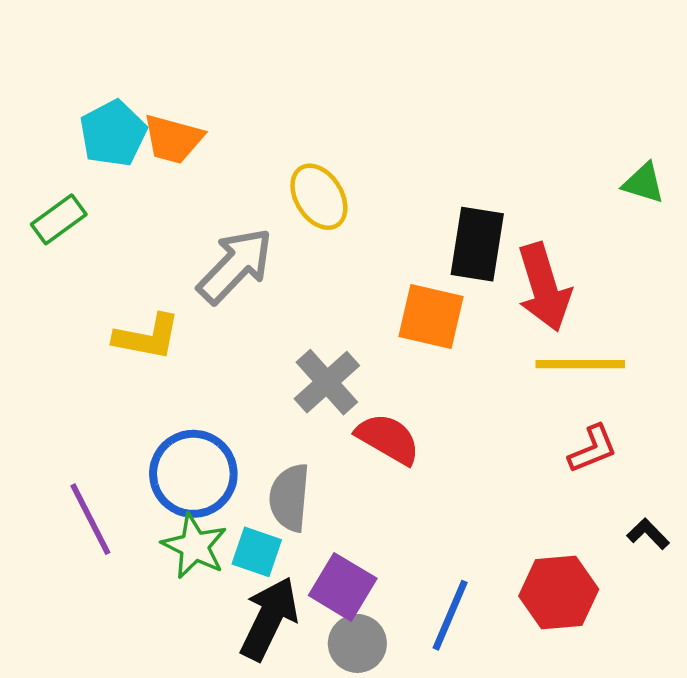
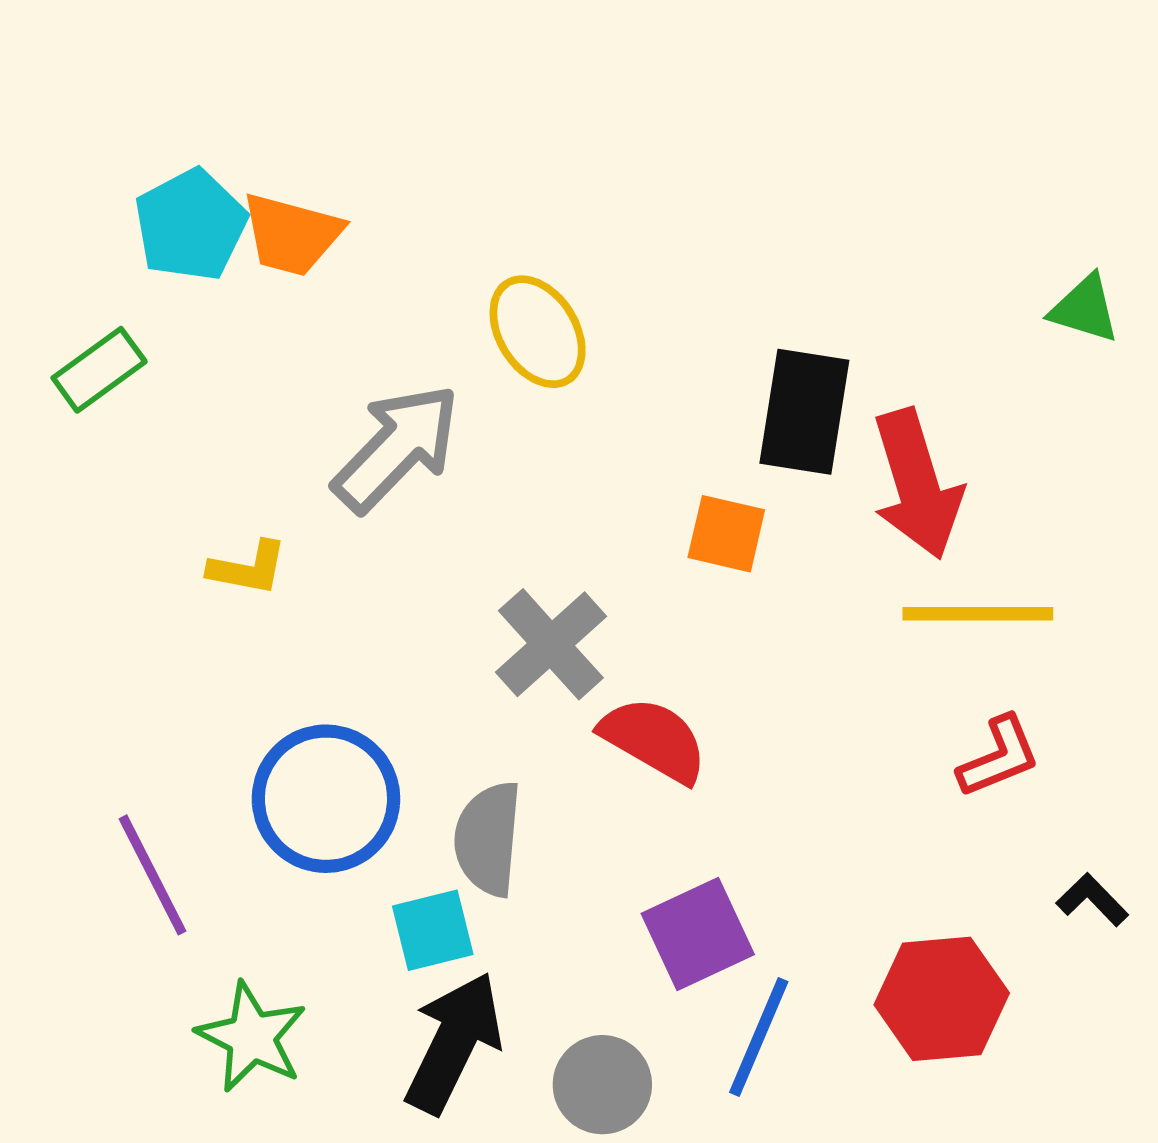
orange square: (431, 317) -> (726, 534), size x0.7
yellow L-shape: (147, 337) -> (248, 568), size x0.7
green star: (194, 546) -> (252, 1037), moved
cyan square: (257, 552) -> (433, 930), turned -33
purple square: (343, 587) -> (698, 934), moved, turned 34

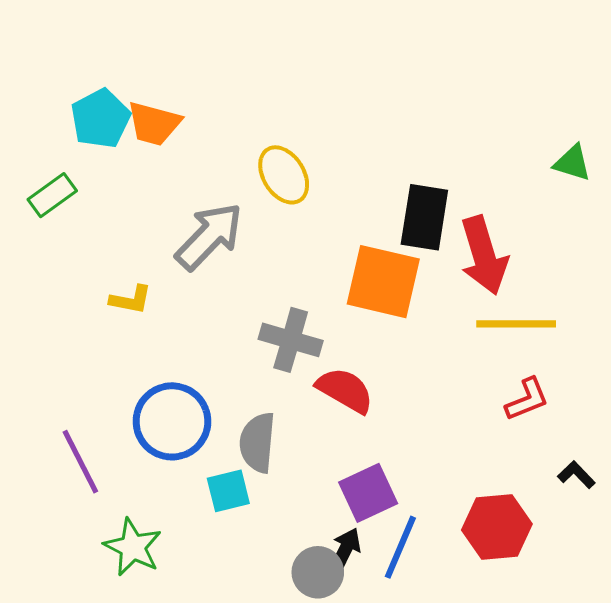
orange square: (726, 534) -> (383, 282), size x1.8
gray cross: (551, 644) -> (291, 340), turned -32
black arrow: (454, 1043) -> (345, 550), moved, size x0.6

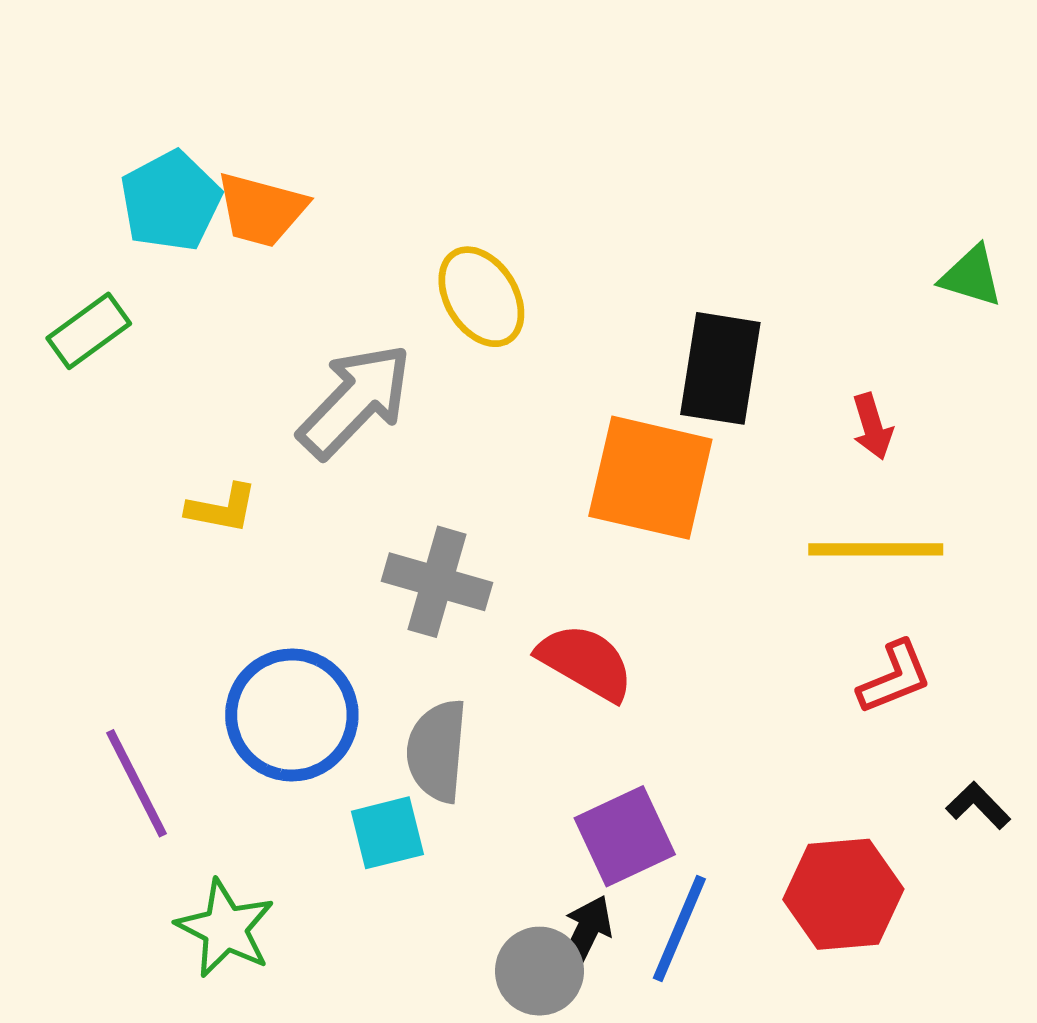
red arrow: (484, 255) -> (872, 426), moved, size x0.5
gray cross: (291, 340) -> (437, 582), moved

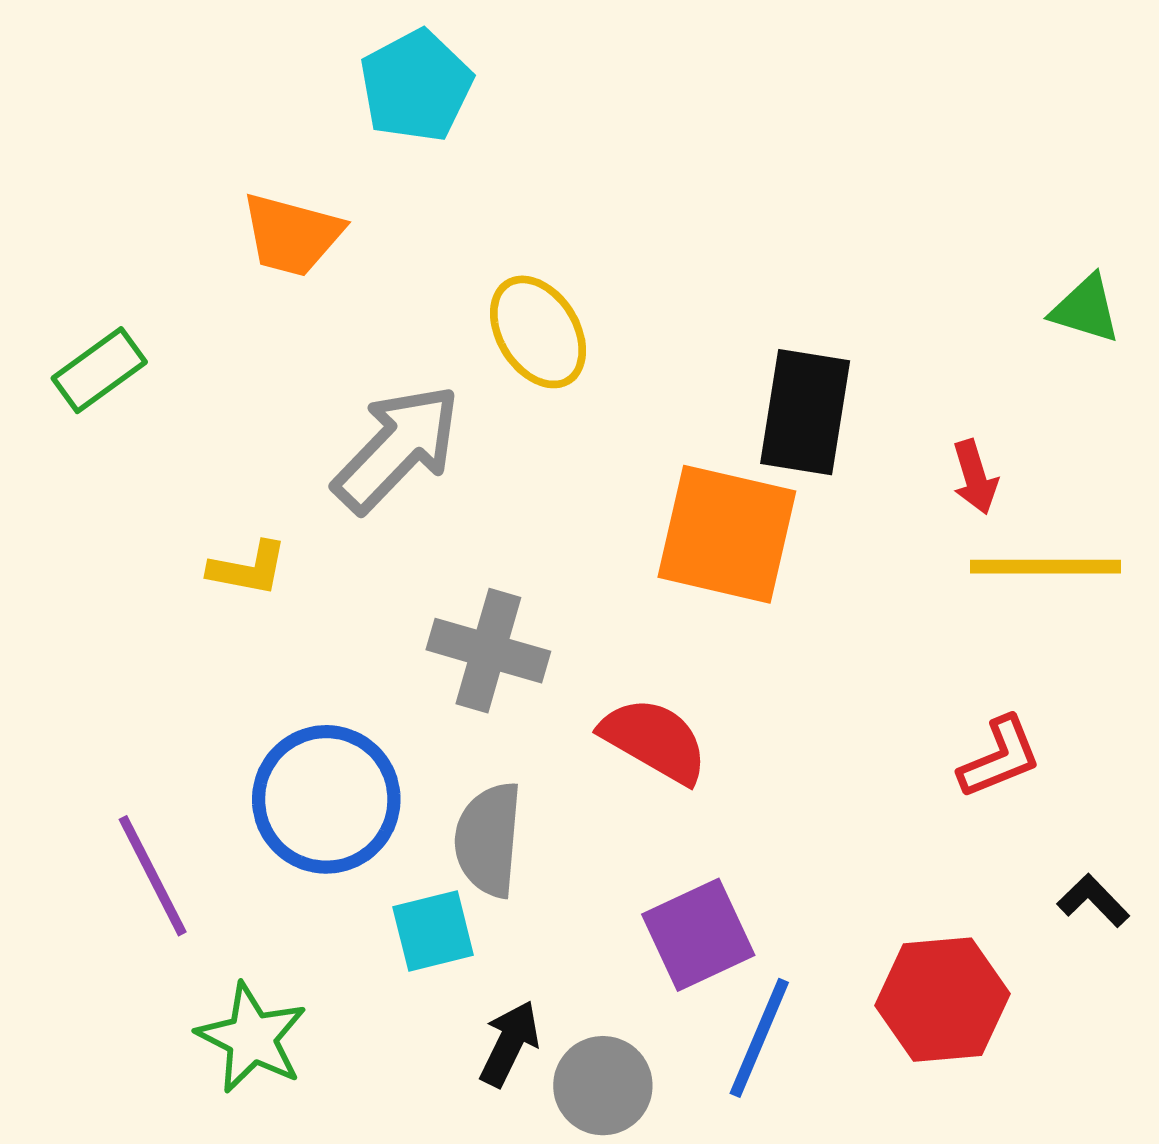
cyan pentagon: (171, 201) -> (416, 86), moved
yellow line: (876, 549) -> (1046, 567), moved
black arrow: (586, 934) -> (509, 1044), moved

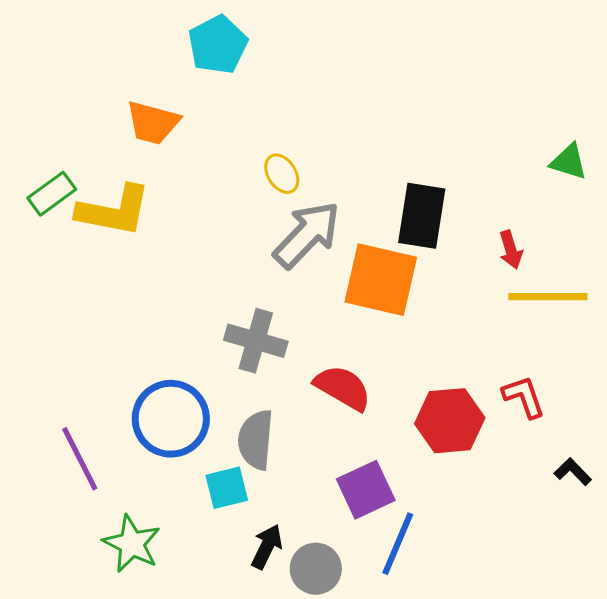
yellow ellipse: (538, 332) -> (282, 174), size x0.7
gray arrow: (397, 448) -> (307, 235), moved
yellow L-shape: (248, 569) -> (114, 211), moved, size x1.8
red L-shape: (1000, 757) -> (524, 397), turned -87
red hexagon: (942, 1000) -> (450, 421), moved

